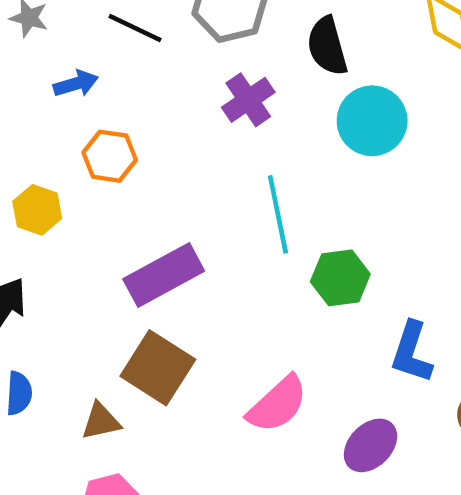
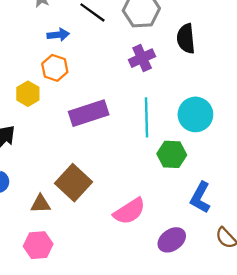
cyan circle: (372, 121) -> (195, 114), moved
orange hexagon: (110, 156) -> (55, 68), moved
purple rectangle: (164, 275) -> (89, 113), moved

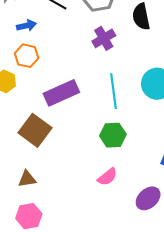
green hexagon: (172, 154) -> (113, 135), moved
brown square: (73, 183) -> (35, 130), moved
pink semicircle: (129, 211) -> (107, 177), size x0.7

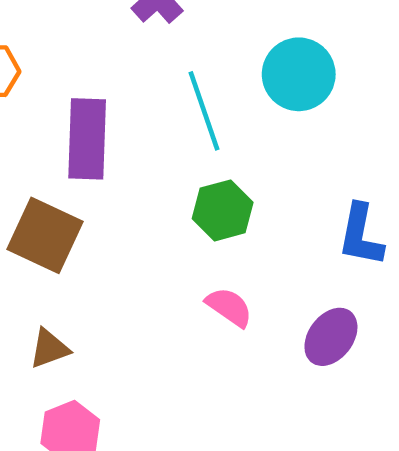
purple rectangle: (61, 93) -> (87, 139), turned -52
pink semicircle: (107, 177) -> (229, 307), turned -95

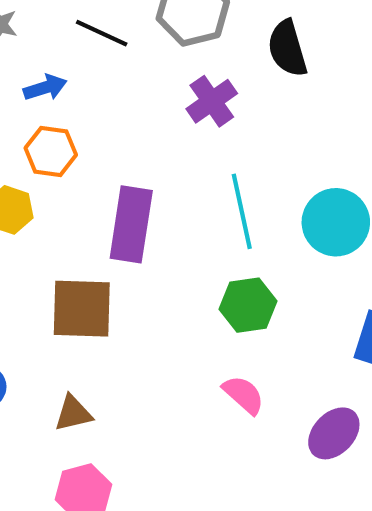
cyan circle: (299, 74) -> (336, 222), moved
brown square: (45, 235) -> (82, 309), turned -30

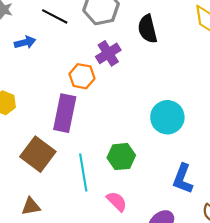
orange hexagon: (51, 151) -> (82, 76), moved
cyan line: (242, 211) -> (83, 173), moved
brown square: (82, 309) -> (38, 154), turned 32

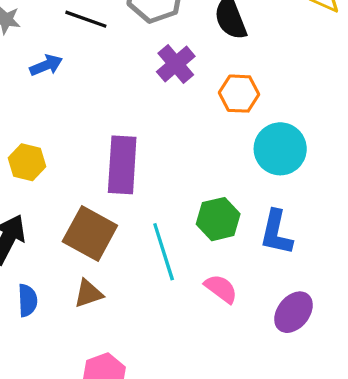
orange hexagon: (82, 76) -> (239, 94), moved
blue L-shape: (183, 179) -> (276, 233), moved
brown triangle: (31, 206) -> (88, 294), moved

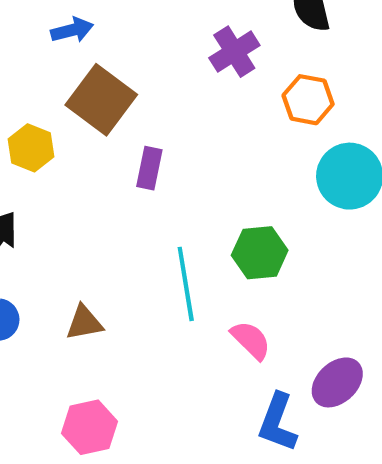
purple rectangle: (122, 165) -> (149, 168), size x0.6
brown square: (90, 233) -> (101, 100), moved
blue L-shape: (276, 233) -> (278, 422), moved

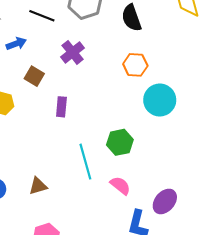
purple cross: (234, 52) -> (73, 52), moved
brown square: (101, 100) -> (34, 76), size x0.6

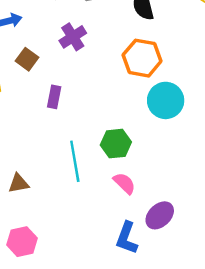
orange hexagon: (135, 65) -> (142, 58), size x1.4
pink semicircle: (120, 185) -> (124, 183), moved

